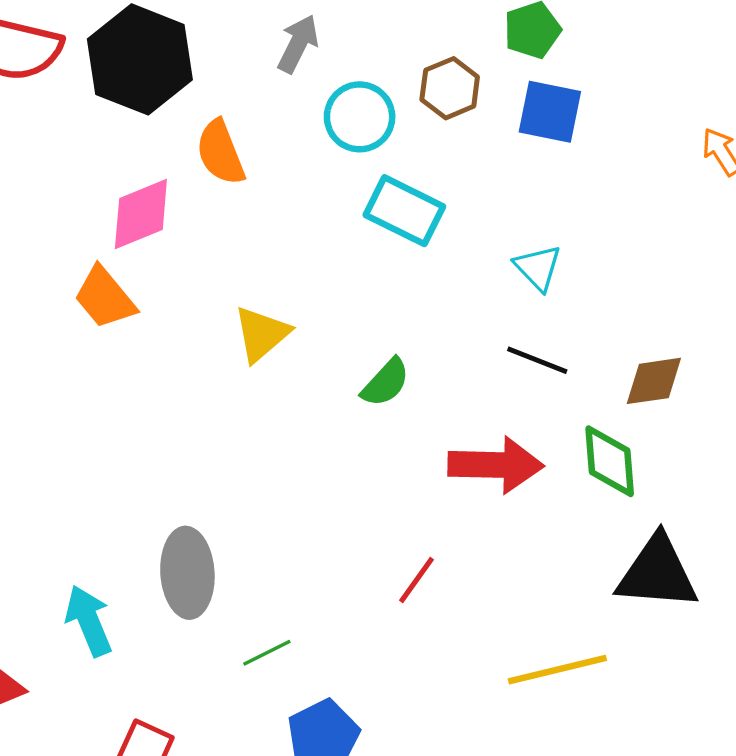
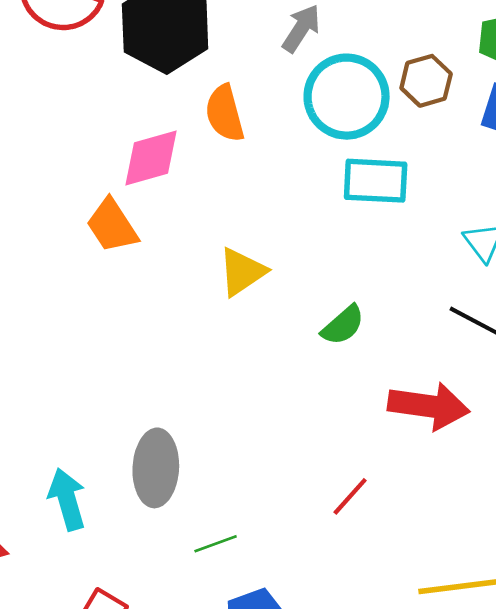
cyan circle: (360, 117) -> (347, 97), size x1.4
cyan rectangle: (404, 211) -> (376, 181), turned -30

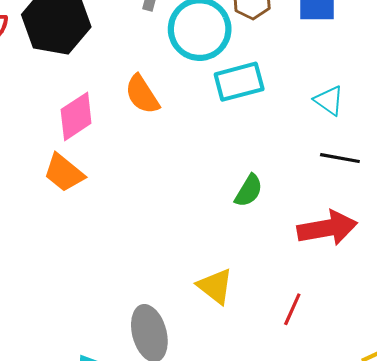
orange semicircle: (225, 113) -> (142, 94), moved
yellow triangle: (242, 272) -> (215, 286), moved, turned -30

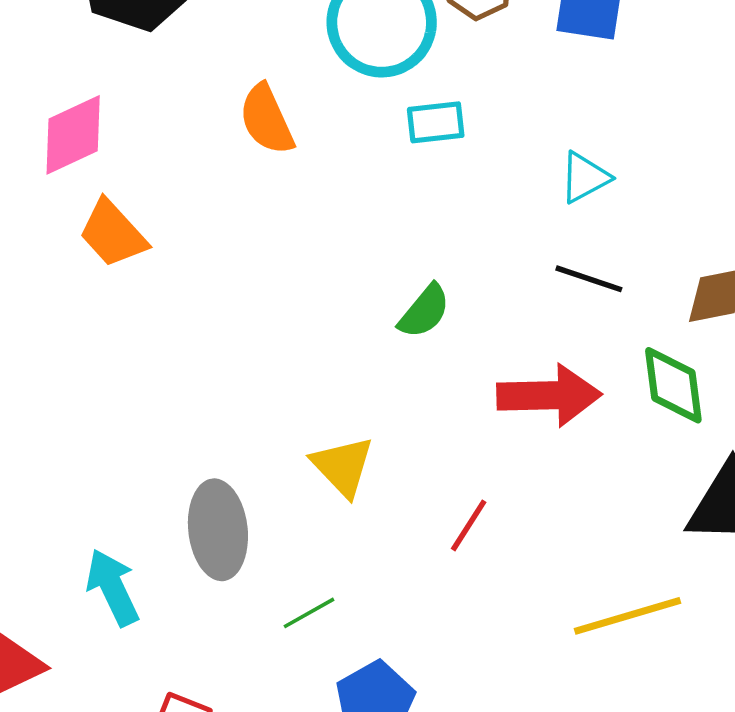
cyan rectangle: (239, 82) -> (436, 122), size x0.7
cyan triangle: (329, 100) -> (585, 177), turned 48
pink diamond: (76, 116) -> (73, 135), moved

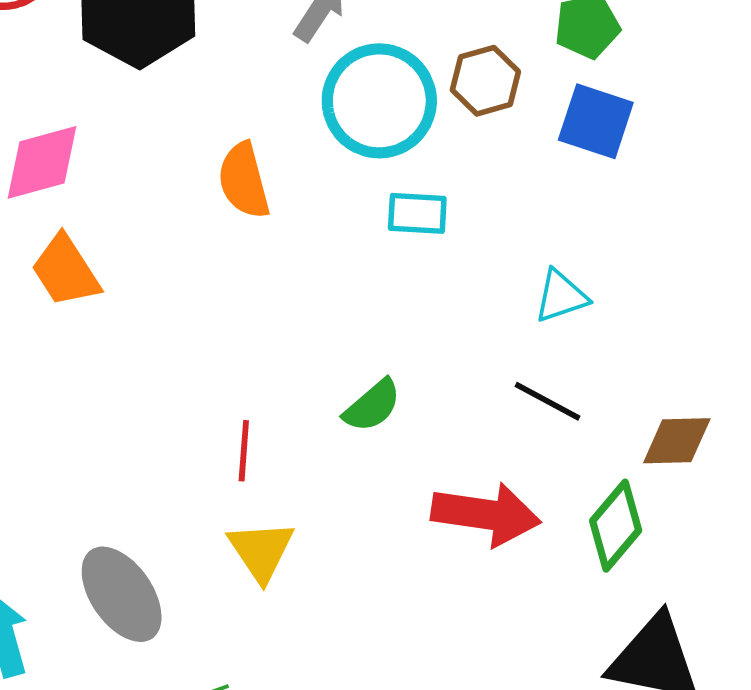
green diamond: (673, 385) -> (616, 526), turned 38
red line: (469, 525) -> (244, 451), moved, turned -38
gray ellipse: (218, 530) -> (122, 594), turned -38

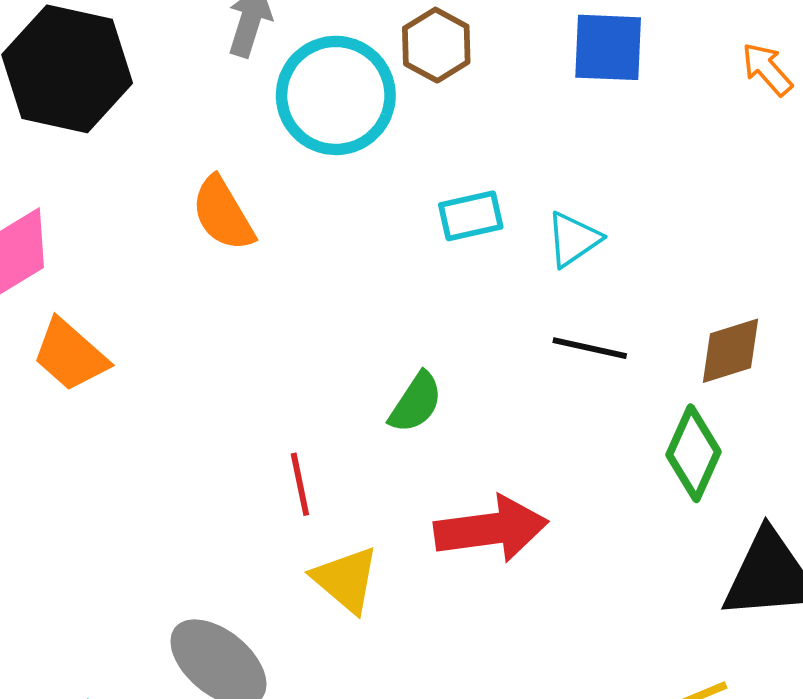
blue square: (596, 121) -> (608, 47), moved
cyan rectangle: (417, 213) -> (471, 216), moved
red arrow: (486, 514) -> (491, 529), moved

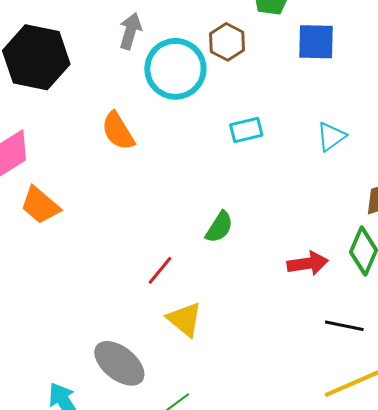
cyan triangle: (573, 239) -> (331, 137), moved
black line: (590, 348) -> (344, 326), moved
red line: (300, 484) -> (160, 270), turned 52
red arrow: (491, 529) -> (308, 263), moved, size x0.7

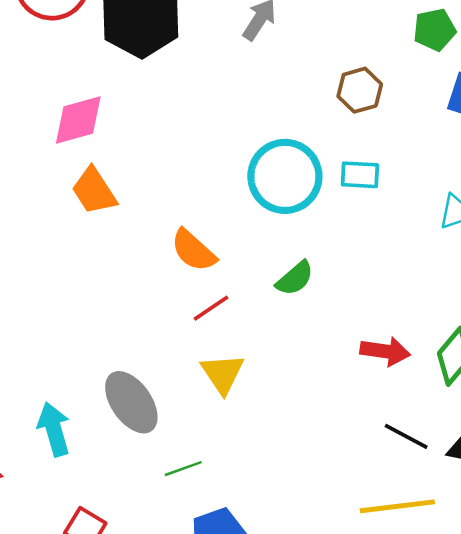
brown hexagon: (227, 42) -> (360, 90), moved
cyan circle: (175, 69) -> (285, 176), moved
orange semicircle: (118, 131) -> (193, 250), moved, turned -33

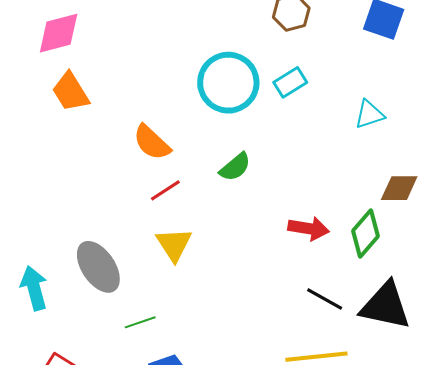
cyan rectangle: (360, 175) -> (290, 82), turned -36

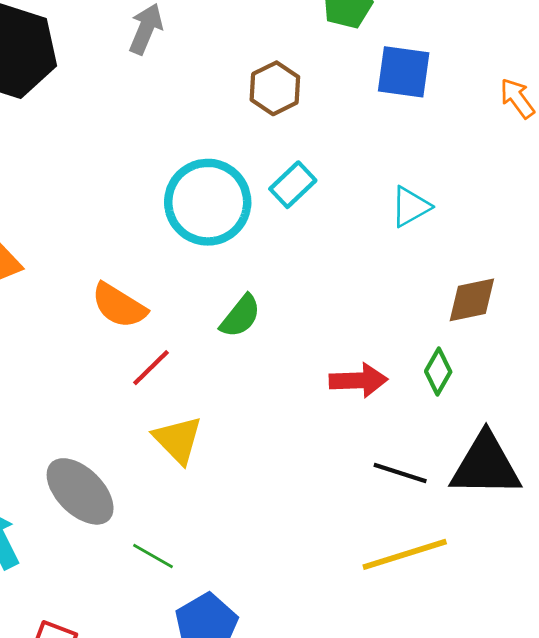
green diamond: (366, 234) -> (438, 372), size x0.7
green line: (140, 322) -> (153, 556), turned 60

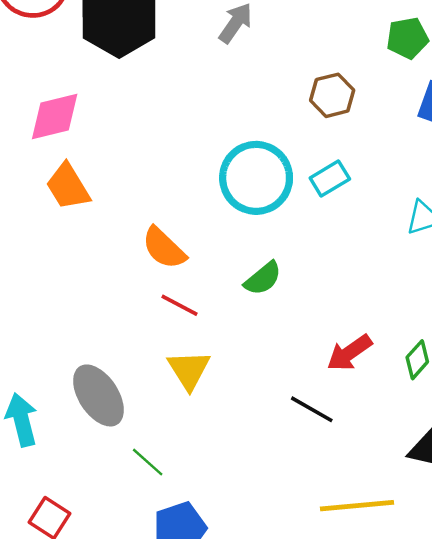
red line: (151, 368) -> (180, 305), turned 60
red arrow: (358, 380) -> (349, 353), turned 135
black line: (400, 473) -> (312, 409), moved

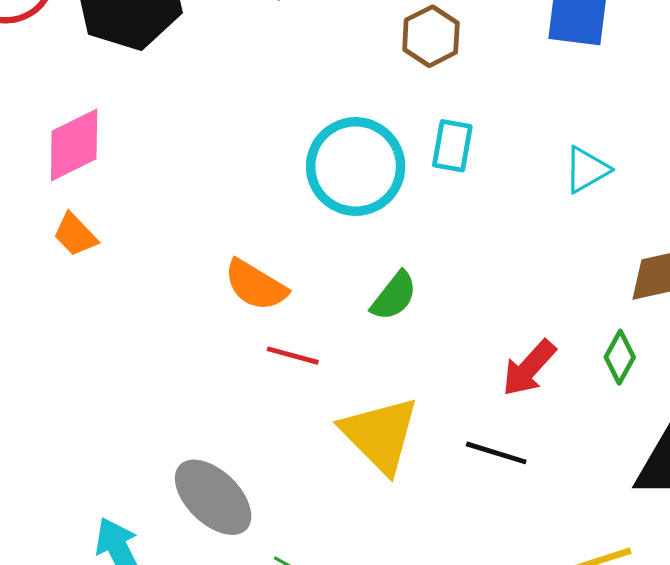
cyan rectangle: (330, 179) -> (452, 146), turned -36
orange trapezoid: (68, 187) -> (75, 235), moved, size x0.7
yellow triangle: (189, 370) -> (380, 435), moved, size x1.4

